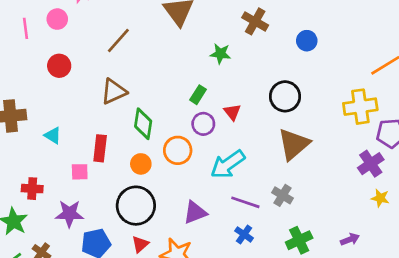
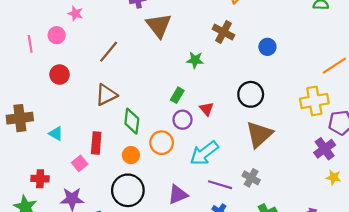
pink square: (80, 172) -> (80, 163), turned -35

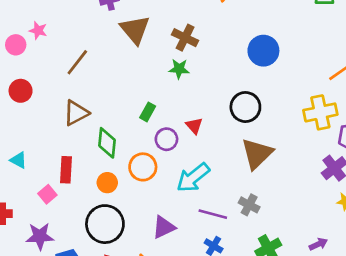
pink star: (75, 14) -> (38, 30), moved
brown cross: (223, 32) -> (185, 38), moved
blue circle: (267, 47) -> (263, 51), size x1.5
green rectangle: (177, 95) -> (148, 112), moved

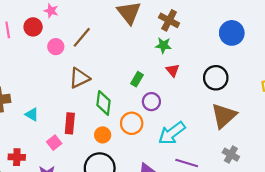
pink circle: (16, 45) -> (56, 47), moved
red circle: (21, 91) -> (33, 27), moved
red triangle: (194, 126) -> (173, 70), moved
gray cross: (249, 205) -> (231, 155), moved

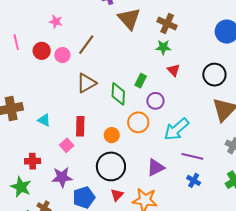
red circle: (33, 27) -> (42, 51), moved
green diamond: (104, 103) -> (118, 94), moved

